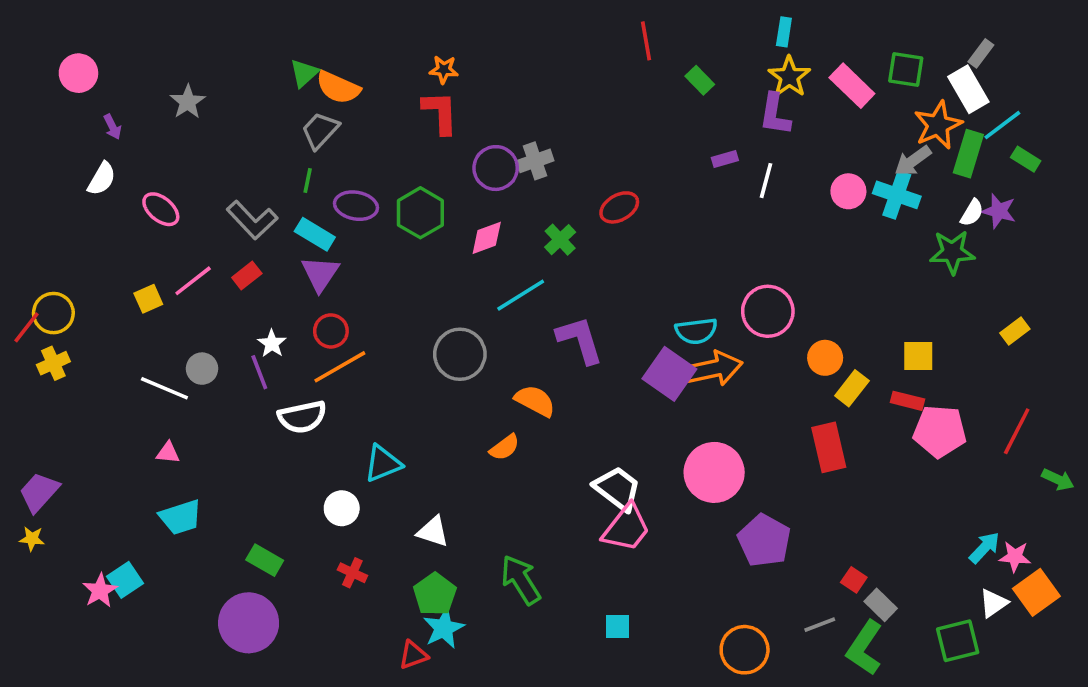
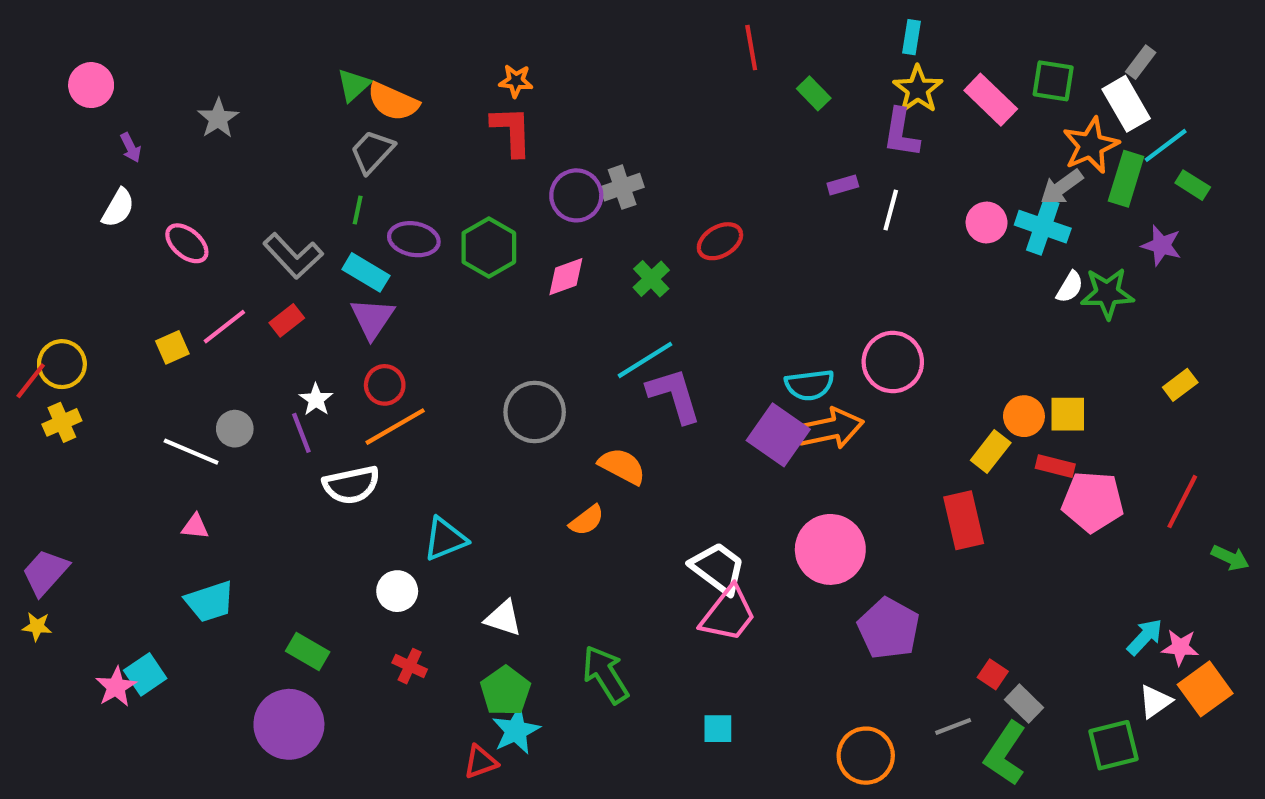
white semicircle: (972, 213) -> (1070, 287), moved
cyan line: (521, 295) -> (645, 360), moved
orange circle: (825, 358) -> (1024, 416), moved

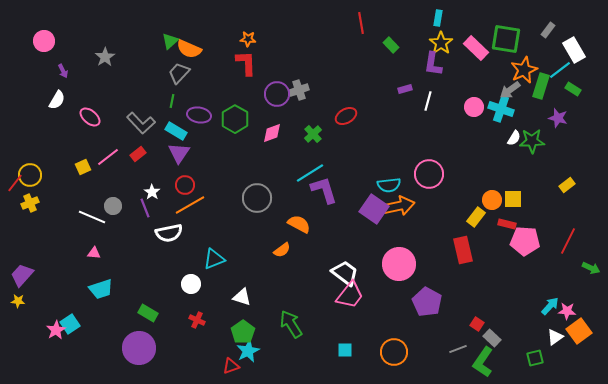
green square: (1053, 81) -> (506, 39), size x1.4
white rectangle: (1126, 104) -> (574, 50), moved
green square: (1114, 745) -> (535, 358), size x0.7
orange circle: (866, 756) -> (394, 352), moved

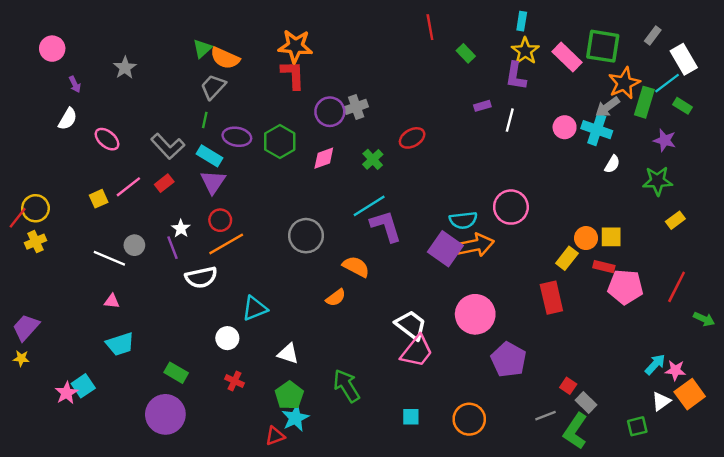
orange star: (248, 39) -> (295, 46), size x1.8
green star: (532, 141) -> (658, 181), moved

